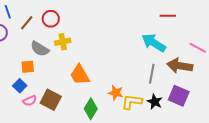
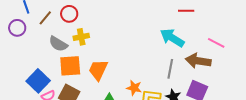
orange square: (28, 67) -> (70, 66), moved, size x1.6
orange trapezoid: (80, 75) -> (98, 70), turned 55
blue square: (20, 86) -> (38, 81), size x1.6

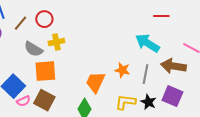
orange trapezoid: (98, 70) -> (95, 82), moved
orange star: (134, 88) -> (122, 70), moved

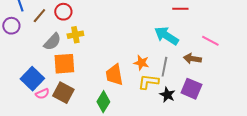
gray semicircle: (33, 49) -> (52, 42), turned -78
brown arrow: (173, 66) -> (192, 59), size x0.7
orange trapezoid: (95, 82) -> (114, 75), turned -35
yellow L-shape: (125, 102) -> (148, 82), moved

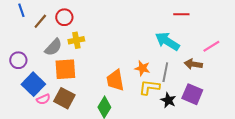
purple circle: (11, 26) -> (18, 60), moved
pink line: (210, 41) -> (211, 46), turned -60

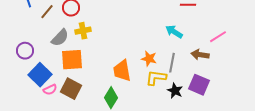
cyan arrow: (167, 41) -> (174, 32), size x0.7

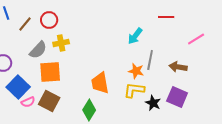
cyan arrow: (174, 32) -> (135, 36), moved, turned -84
pink line: (218, 37) -> (196, 39), moved
orange star: (149, 59) -> (136, 71), moved
gray line: (172, 63) -> (150, 60), moved

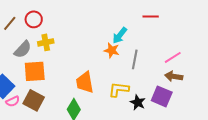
pink line: (196, 39) -> (173, 57), moved
brown arrow: (178, 67) -> (174, 76), moved
orange star: (136, 71) -> (112, 50), moved

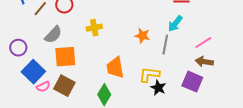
cyan arrow: (120, 35) -> (175, 24), moved
yellow cross: (46, 42) -> (94, 28), moved
black star: (138, 102) -> (158, 88), moved

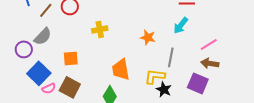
gray semicircle: (53, 35) -> (43, 36), moved
gray line: (165, 45) -> (171, 57), moved
orange square: (65, 57) -> (71, 58), size x0.7

